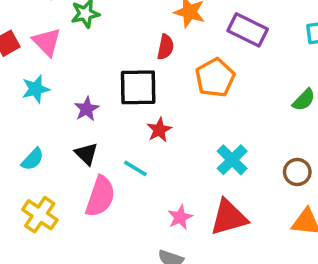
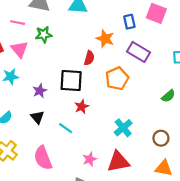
pink semicircle: (100, 197) -> (43, 158), moved, turned 135

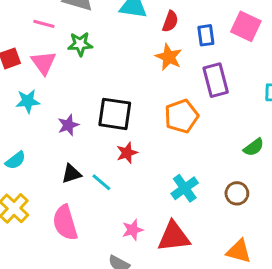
purple rectangle: (139, 52) -> (216, 80), turned 40
red semicircle: (89, 58) -> (170, 21), moved
black triangle: (37, 117) -> (71, 174), moved, turned 48
brown circle: (161, 138) -> (237, 193), moved

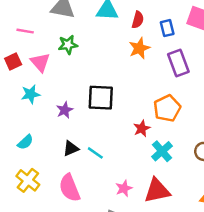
pink line: (44, 24) -> (25, 31), moved
orange star: (169, 57) -> (139, 48), turned 30
orange pentagon: (181, 116) -> (167, 108), moved
red star: (127, 153) -> (142, 128), moved

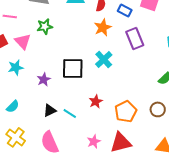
blue rectangle: (167, 28) -> (125, 10), turned -48
orange pentagon: (167, 108) -> (126, 111), moved
red star: (142, 128) -> (96, 101), moved
cyan cross: (162, 151) -> (104, 59), moved

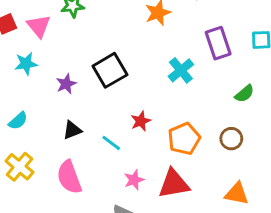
purple rectangle: (135, 38) -> (218, 43), moved
cyan cross: (104, 59) -> (181, 70), moved
black square: (73, 68) -> (110, 70), turned -35
cyan line: (70, 113) -> (111, 143), moved

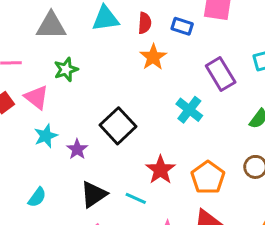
cyan star: (26, 64) -> (46, 136), moved
red star: (141, 121) -> (160, 170), size x1.4
black triangle: (72, 130) -> (94, 194), size x1.4

